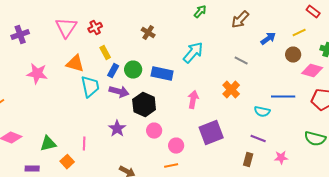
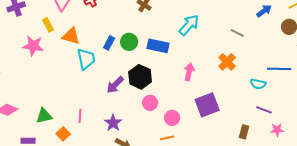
yellow rectangle: (105, 53) -> (48, 25), moved
purple arrow: (119, 92) -> (115, 85), moved, turned 120
purple star: (117, 129) -> (113, 123), moved
purple line: (258, 139) -> (264, 110), moved

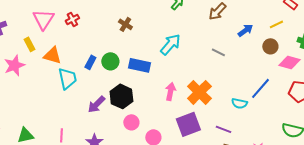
pink star: (33, 46) -> (14, 65), turned -30
orange cross: (227, 62) -> (199, 92), moved, size x1.4
blue line: (279, 69) -> (260, 88), turned -50
purple line: (264, 110) -> (223, 129), moved

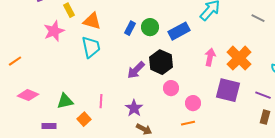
blue rectangle: (139, 65) -> (179, 31), turned -40
cyan trapezoid: (67, 78) -> (91, 47), moved
purple square: (188, 124) -> (228, 90), turned 35

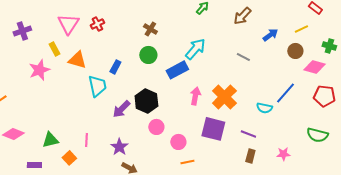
green circle: (150, 27) -> (148, 55), moved
blue rectangle: (179, 31) -> (177, 70), moved
cyan trapezoid: (91, 47) -> (97, 86), moved
orange line: (188, 123) -> (187, 162), moved

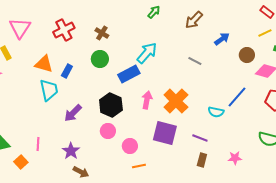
red cross: (97, 24) -> (64, 30), moved, size x1.5
yellow line: (301, 29) -> (265, 33), moved
orange triangle: (77, 60) -> (44, 64), moved
black hexagon: (146, 101) -> (111, 105), moved

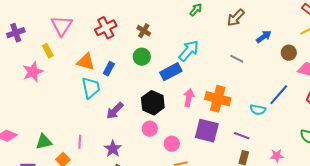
orange cross: (176, 101) -> (218, 99), turned -30

